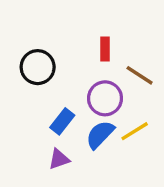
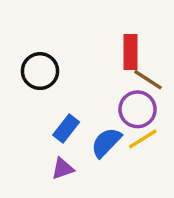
red rectangle: (105, 49) -> (131, 52), moved, size x1.4
purple circle: (105, 98) -> (137, 109), moved

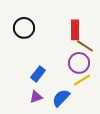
black circle: (40, 71) -> (24, 28), moved
blue semicircle: (106, 142) -> (61, 98), moved

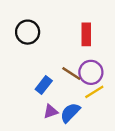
brown line: (85, 46) -> (71, 73), moved
purple triangle: (36, 97) -> (51, 111), moved

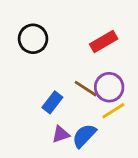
red rectangle: (86, 34) -> (104, 42), turned 60

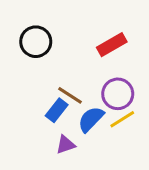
brown line: (86, 89) -> (70, 95), moved
blue semicircle: (84, 136) -> (91, 119), moved

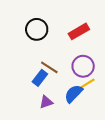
black circle: (36, 42) -> (37, 29), moved
blue semicircle: (91, 119) -> (74, 94), moved

